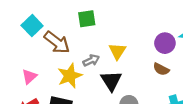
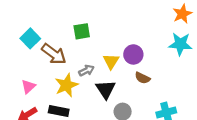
purple circle: (165, 43) -> (133, 54), moved
brown semicircle: (161, 69) -> (142, 78), moved

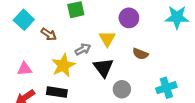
brown arrow: (54, 54) -> (49, 34), size x0.6
purple circle: (133, 54) -> (129, 18), moved
pink triangle: (28, 87) -> (25, 69), turned 40

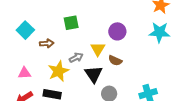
brown arrow: (49, 34) -> (47, 43), turned -40
brown semicircle: (140, 54) -> (115, 61), moved

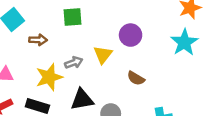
cyan star: (159, 32) -> (184, 42), turned 30
brown semicircle: (115, 61) -> (136, 78), moved
black triangle: (94, 74) -> (82, 99), moved, turned 48

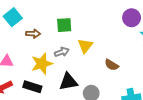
green square: (72, 17) -> (64, 25), moved
purple circle: (131, 35) -> (132, 18), moved

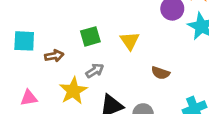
cyan square: (13, 17) -> (24, 41), turned -36
yellow triangle: (85, 46) -> (130, 41), moved

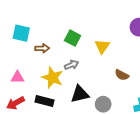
green square: (90, 36) -> (73, 38), turned 35
yellow star: (73, 91) -> (53, 78), turned -30

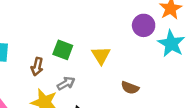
brown arrow: (42, 48) -> (37, 67), moved, turned 112

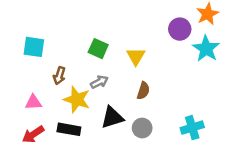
brown arrow: (37, 67) -> (59, 76), moved
brown semicircle: (130, 88) -> (143, 91), moved, turned -96

